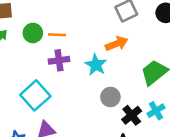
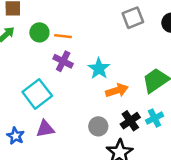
orange arrow: (117, 44) -> (117, 90), moved
purple cross: (59, 60) -> (63, 61), turned 30
gray circle: (110, 97) -> (98, 126), moved

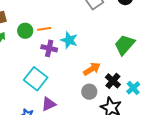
cyan star: (99, 69) -> (69, 40), moved
orange arrow: (117, 90) -> (92, 69), moved
cyan cross: (155, 118) -> (133, 88), moved

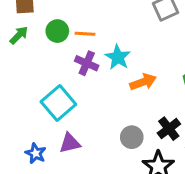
orange arrow: (92, 69) -> (143, 82), moved

